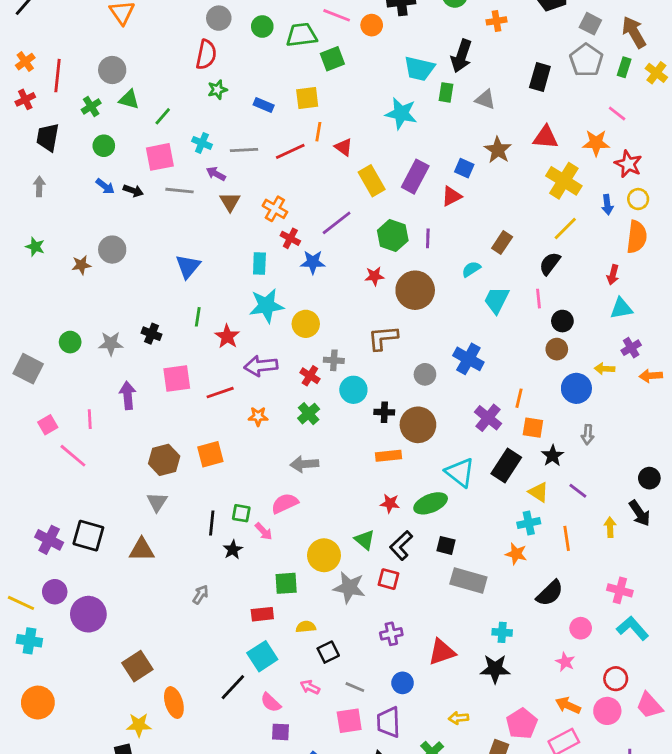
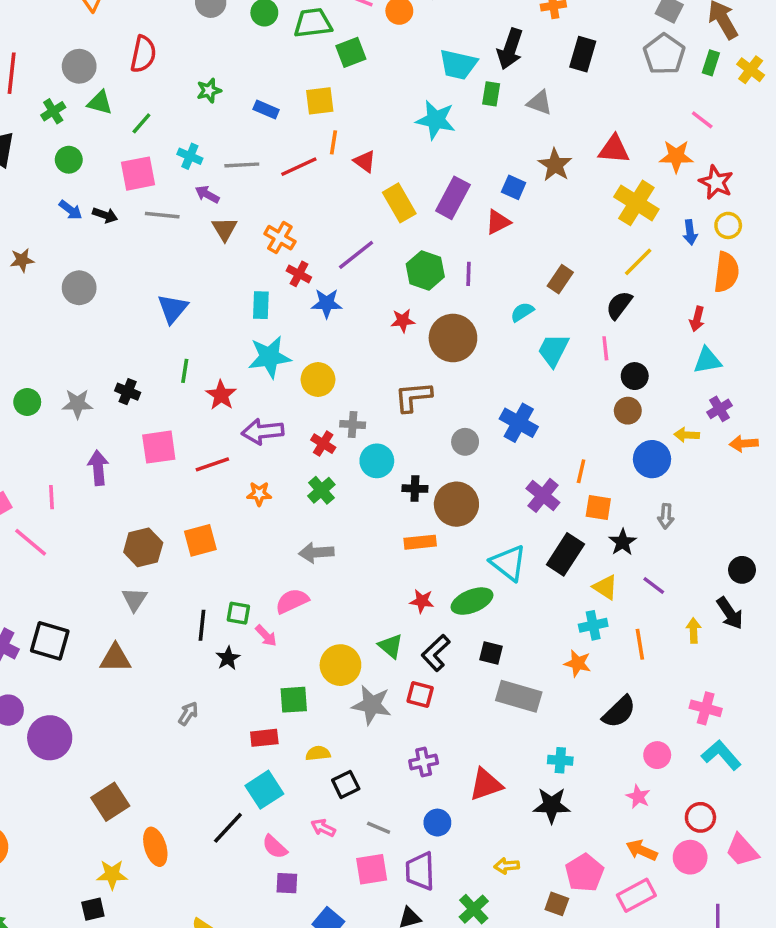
red semicircle: (206, 55) -> (143, 54), moved
black rectangle: (540, 77) -> (583, 54), moved
brown star: (81, 265) -> (22, 260), moved

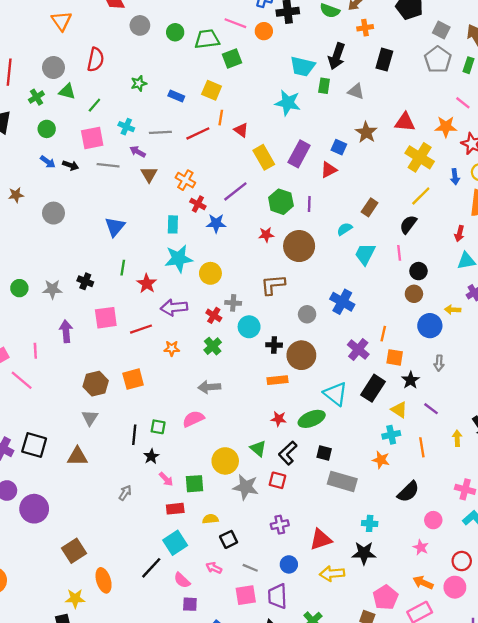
yellow square: (320, 101) -> (212, 90), turned 30
pink arrow: (266, 636) -> (166, 479), moved
yellow arrow: (507, 866) -> (332, 574), moved, size x1.5

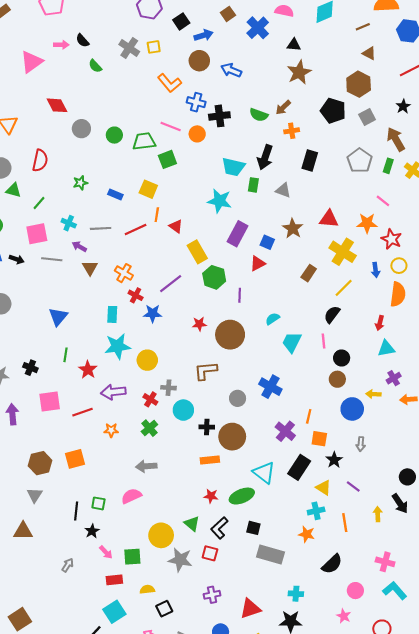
gray square: (441, 30) -> (367, 117), moved, turned 35
purple rectangle: (299, 154) -> (238, 234), moved
green hexagon: (281, 202) -> (214, 277), moved
brown rectangle: (370, 207) -> (309, 273), moved

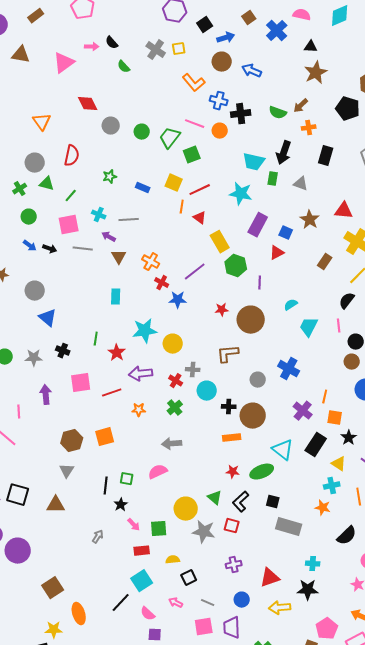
green trapezoid: (144, 141) -> (170, 138), turned -45
red line: (136, 230) -> (200, 190), moved
cyan rectangle: (112, 314) -> (116, 297), moved
blue triangle: (58, 317) -> (48, 318), moved, turned -30

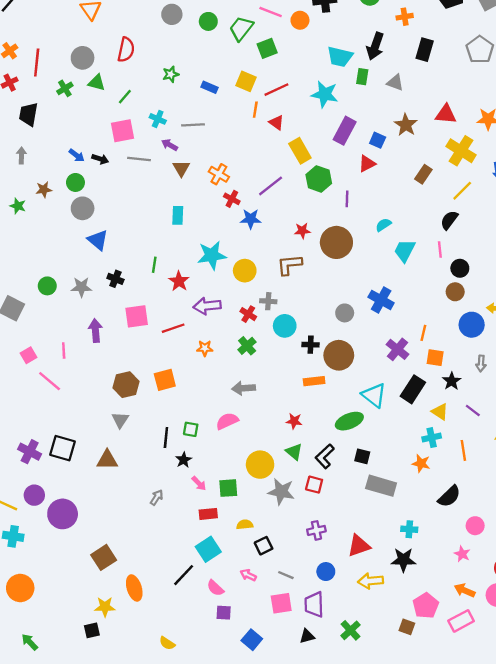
green circle: (29, 217) -> (75, 182), moved
brown L-shape: (228, 354) -> (289, 265), moved
red star: (233, 472) -> (294, 421), moved

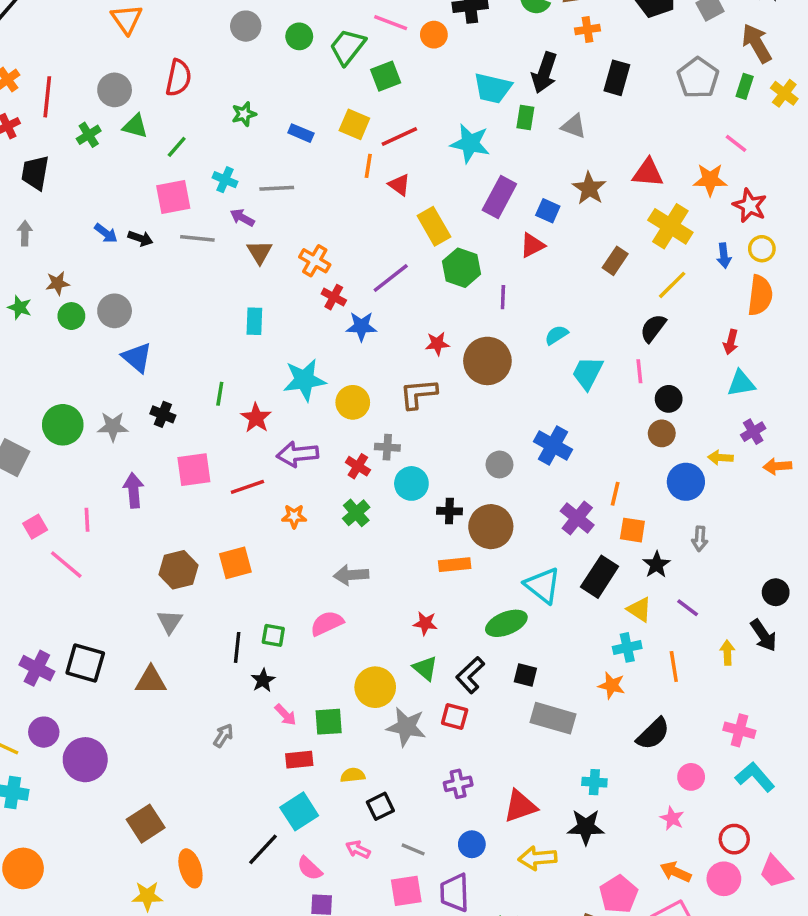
green circle: (75, 182) -> (71, 316), moved
green circle: (47, 286) -> (63, 425), size x1.5

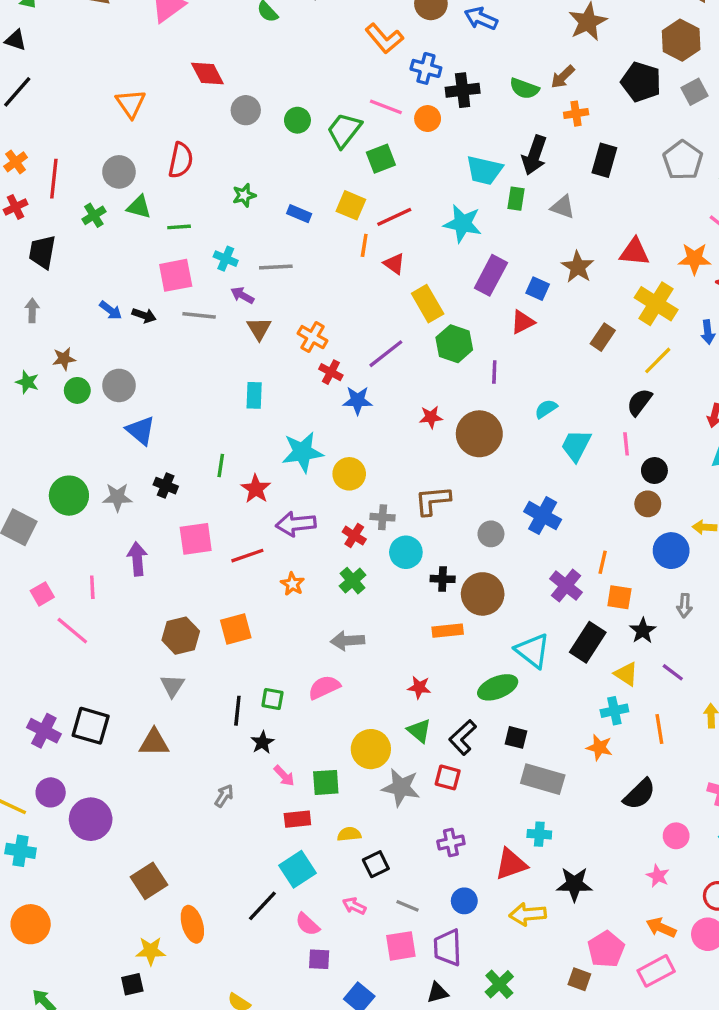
green line: (177, 147) -> (179, 227), turned 45
brown L-shape: (418, 394) -> (433, 501), moved
orange star: (294, 516) -> (292, 584), turned 30
cyan cross: (594, 782) -> (539, 834), moved

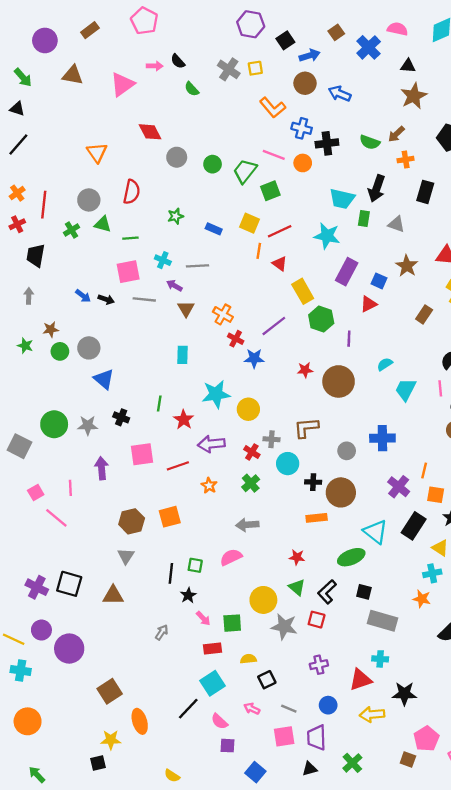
blue cross: (543, 516) -> (382, 438), turned -30

